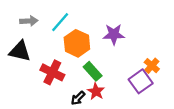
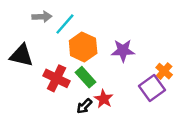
gray arrow: (29, 21) -> (42, 17), moved
purple star: (114, 34) -> (123, 51), moved
green rectangle: (93, 71) -> (86, 77), moved

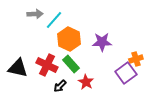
black triangle: (21, 55) -> (18, 68), moved
orange cross: (164, 71) -> (136, 59), turned 32
black arrow: (84, 106) -> (60, 86), moved

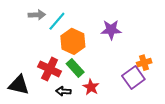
purple star: (102, 42) -> (111, 30), moved
black triangle: (18, 68) -> (19, 85), moved
black arrow: (60, 86) -> (63, 91), turned 48

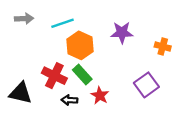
gray arrow: (37, 15) -> (24, 19), moved
cyan line: (57, 21) -> (63, 23), turned 30
orange cross: (144, 63) -> (163, 47), moved, turned 32

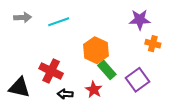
purple star: (122, 33) -> (140, 20), moved
orange hexagon: (80, 45) -> (96, 50), moved
green rectangle: (82, 74) -> (107, 70), moved

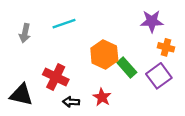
gray arrow: (23, 17) -> (25, 33), moved, turned 105
green rectangle: (107, 70) -> (127, 67), moved
purple square: (137, 80) -> (159, 76), moved

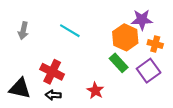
cyan line: (64, 24) -> (70, 31), moved, turned 50
orange hexagon: (104, 54) -> (125, 37), moved
black arrow: (71, 102) -> (53, 95), moved

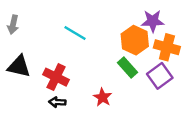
gray arrow: (23, 31) -> (13, 25), moved
orange cross: (155, 44) -> (167, 47), size x1.5
black triangle: (20, 88) -> (19, 66), moved

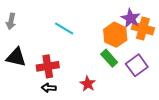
purple star: (153, 21) -> (131, 18), turned 30
orange cross: (167, 47) -> (143, 29), moved
red cross: (56, 77) -> (48, 66), turned -35

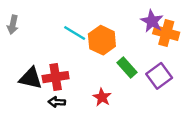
orange hexagon: (115, 35) -> (102, 40), moved
black triangle: (16, 57) -> (31, 78), moved

